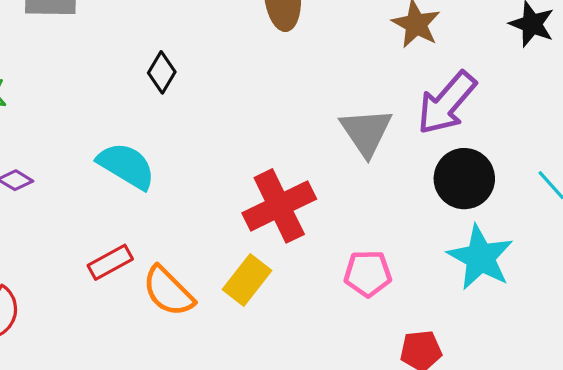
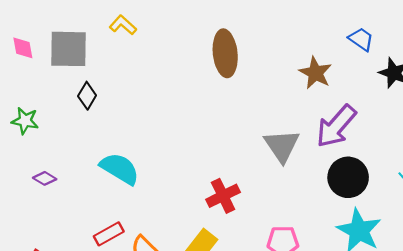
black diamond: (162, 72) -> (87, 96), moved
red cross: (279, 206) -> (223, 196), size x0.7

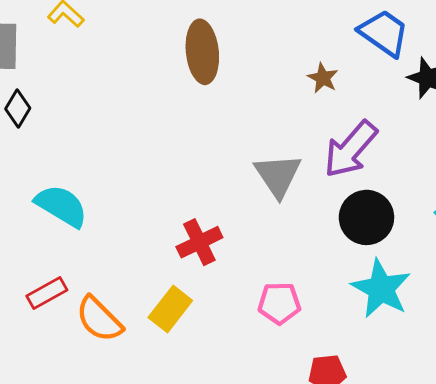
blue trapezoid: (361, 39) -> (384, 33), size x1.5
brown star: (315, 73) -> (323, 78), size x0.7

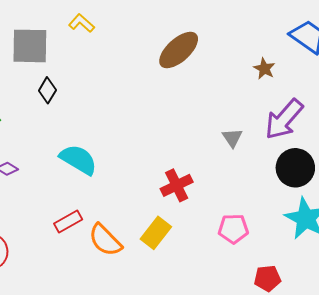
brown ellipse: (202, 52) -> (179, 50), turned 54
gray triangle: (278, 175) -> (232, 138), size x0.6

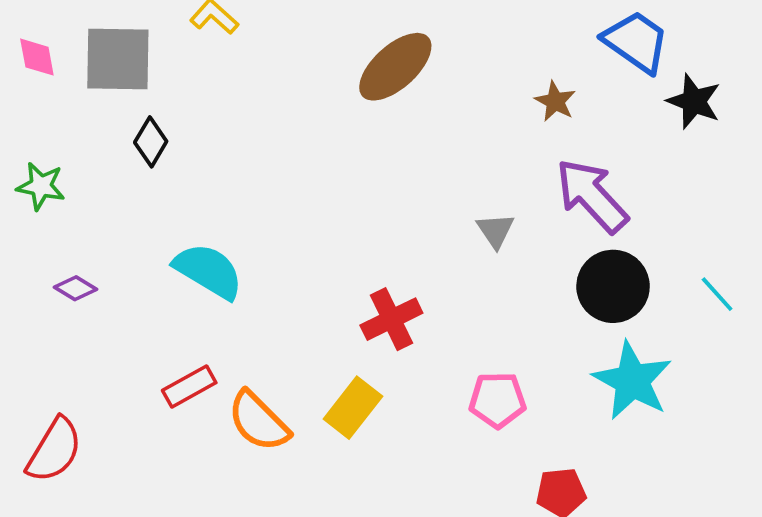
purple arrow: (284, 119) -> (592, 196), turned 96

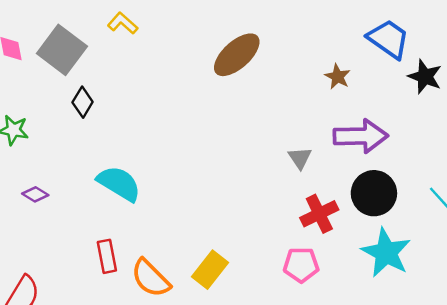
gray square: (118, 59) -> (62, 50), turned 36
purple arrow: (592, 196) -> (361, 136), turned 132
red cross: (391, 319) -> (319, 214), moved
red rectangle: (189, 387) -> (107, 256), turned -72

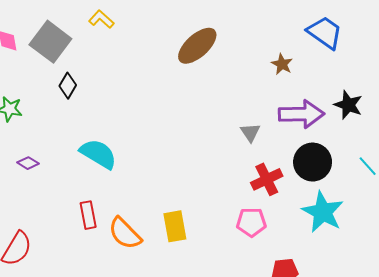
black star: (425, 77) -> (348, 105), moved
yellow rectangle: (210, 270) -> (175, 226), turned -48

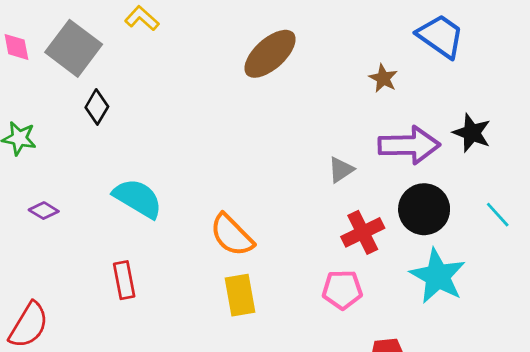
gray triangle: (250, 132) -> (341, 170), turned 30
orange semicircle: (125, 233) -> (232, 235), moved

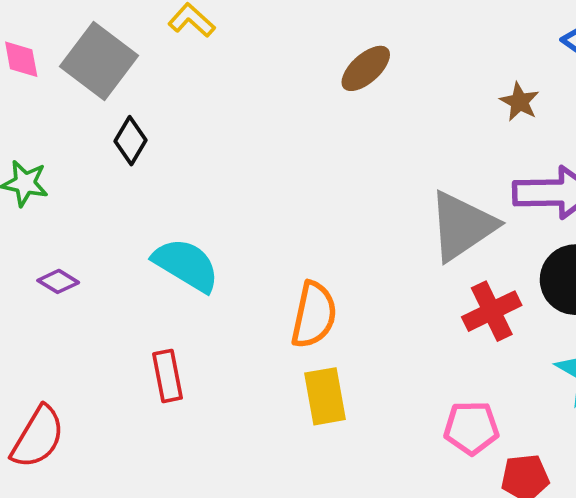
brown ellipse: (270, 54) -> (366, 68), size x0.7
gray triangle: (341, 170) -> (462, 226), size x2.0
orange semicircle: (232, 235) -> (314, 315), turned -123
pink pentagon: (342, 290) -> (471, 428), moved

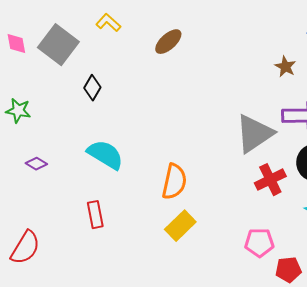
brown ellipse: (366, 68) -> (168, 42), moved
black diamond: (130, 141) -> (92, 88), moved
yellow rectangle: (325, 396) -> (180, 226), turned 56

